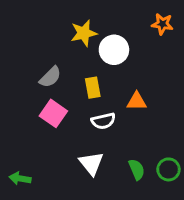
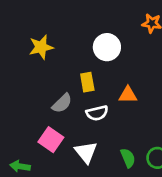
yellow star: (84, 33) -> (41, 47), moved
gray semicircle: (50, 77) -> (62, 103), moved
pink square: (53, 113) -> (51, 140), moved

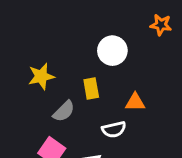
yellow star: (41, 47) -> (41, 76), moved
white semicircle: (97, 113) -> (114, 129), moved

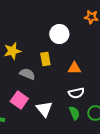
gray semicircle: (64, 111) -> (27, 74), turned -112
white semicircle: (114, 129) -> (76, 93), moved

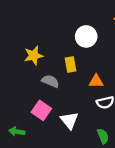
orange triangle: (74, 68) -> (96, 81), moved
green semicircle: (74, 113) -> (103, 136), moved

